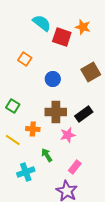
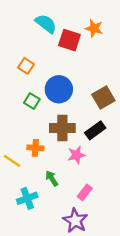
brown square: (91, 72) -> (103, 97), moved
blue circle: (53, 79) -> (59, 89), size x1.5
green square: (13, 106) -> (32, 101), moved

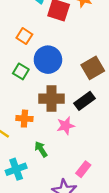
orange square: (26, 66) -> (24, 36), moved
pink rectangle: (85, 192) -> (83, 169), moved

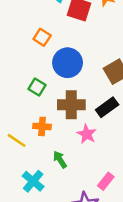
green square: (21, 71) -> (37, 87), moved
pink star: (66, 126) -> (87, 134), turned -30
cyan cross: (16, 169) -> (33, 181), turned -30

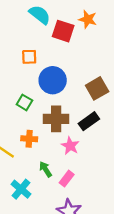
orange square: (42, 37) -> (29, 57), turned -35
pink rectangle: (106, 181) -> (67, 179), moved

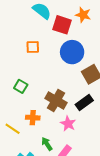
blue circle: (53, 80) -> (72, 52), moved
green square: (24, 102) -> (21, 86), moved
brown cross: (56, 119) -> (56, 100), turned 30

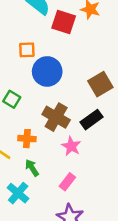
blue circle: (72, 52) -> (47, 71), moved
green arrow: (47, 144) -> (32, 168), moved

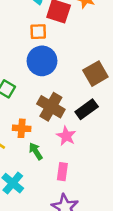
orange square: (27, 50) -> (38, 32), moved
green arrow: (32, 168) -> (36, 151), moved
pink rectangle: (67, 182) -> (62, 172), turned -30

